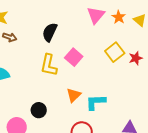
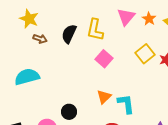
black semicircle: (50, 32) -> (69, 34), moved
yellow L-shape: (49, 65) -> (95, 30), moved
cyan L-shape: (96, 102) -> (126, 104), turned 85

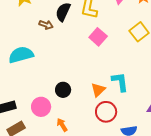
brown arrow: (40, 39) -> (46, 25), moved
orange triangle: (104, 97) -> (98, 90), moved

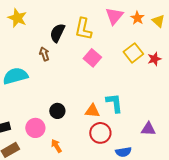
brown arrow: (46, 25) -> (44, 54), moved, turned -128
orange triangle: (98, 90) -> (92, 111), turned 49

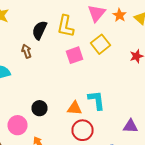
yellow square: (133, 53) -> (100, 44), moved
pink square: (92, 58) -> (74, 55), turned 30

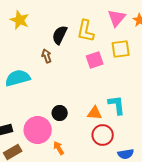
yellow square: (100, 44) -> (121, 49), turned 30
pink circle: (18, 125) -> (38, 130), size x1.4

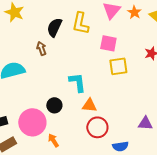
yellow square: (121, 49) -> (118, 66), moved
pink square: (95, 60) -> (108, 43), moved, turned 30
cyan L-shape: (117, 105) -> (77, 82), moved

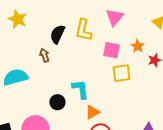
orange star: (134, 12) -> (137, 46), moved
black circle: (54, 105) -> (57, 102), moved
orange triangle: (89, 105) -> (92, 112), turned -35

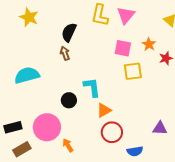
yellow L-shape: (83, 30) -> (100, 15), moved
brown arrow: (44, 55) -> (65, 53), moved

